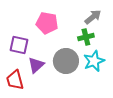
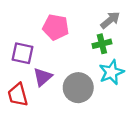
gray circle: (66, 61) -> (78, 88), moved

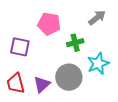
green cross: (102, 44) -> (75, 43), moved
purple triangle: (43, 77) -> (42, 84), moved

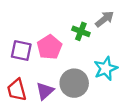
pink pentagon: (49, 24) -> (49, 47), moved, turned 30
green cross: (75, 43) -> (81, 31), moved, turned 35

